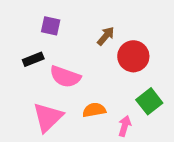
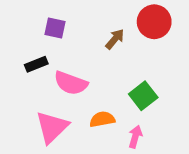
red circle: (133, 56) -> (154, 22), moved
green square: (149, 101) -> (143, 96), moved

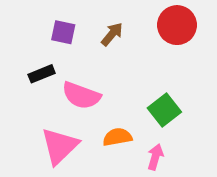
brown arrow: (115, 39) -> (112, 34), moved

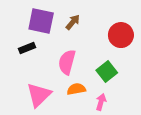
red circle: (177, 25) -> (121, 35), moved
purple square: (63, 32) -> (41, 21), size x1.6
pink semicircle: (81, 96) -> (67, 62), moved, turned 85

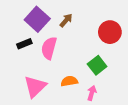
purple square: (41, 21) -> (37, 19), turned 30
pink semicircle: (67, 62) -> (49, 48), moved

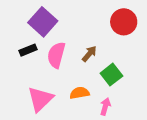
brown arrow: (66, 20) -> (89, 54), moved
red circle: (110, 32) -> (124, 22), moved

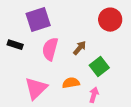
purple square: (43, 22) -> (38, 20), turned 30
black rectangle: (28, 50) -> (15, 45), moved, turned 40

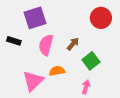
orange semicircle: (71, 83) -> (57, 71), moved

